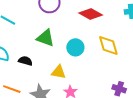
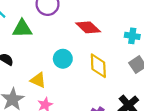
green triangle: (45, 38) -> (22, 29), moved, turned -36

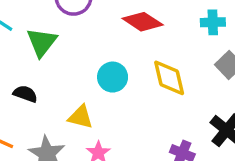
green triangle: (22, 29) -> (42, 42), turned -40

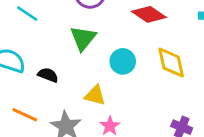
green triangle: (42, 42) -> (83, 38), moved

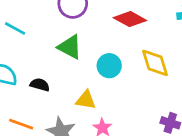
green triangle: (83, 38) -> (70, 47), turned -36

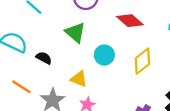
yellow diamond: (155, 63) -> (142, 61), turned 56

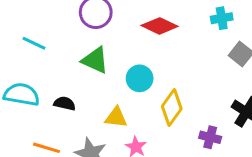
yellow diamond: (142, 61) -> (172, 108), moved

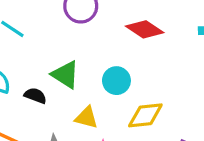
green triangle: (95, 60) -> (65, 75), moved
yellow diamond: (172, 108) -> (145, 115), turned 40

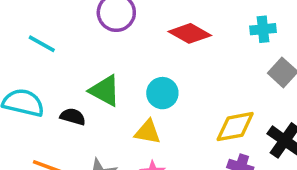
yellow diamond: (145, 115) -> (235, 127), moved
yellow triangle: (86, 117) -> (148, 132), moved

